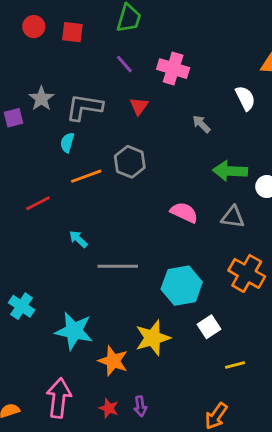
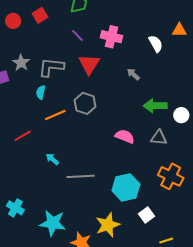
red circle: (34, 27) -> (13, 21), moved
red square: (72, 32) -> (40, 15), turned -35
white semicircle: (245, 98) -> (156, 44), moved
red triangle: (139, 106) -> (89, 64), size x1.6

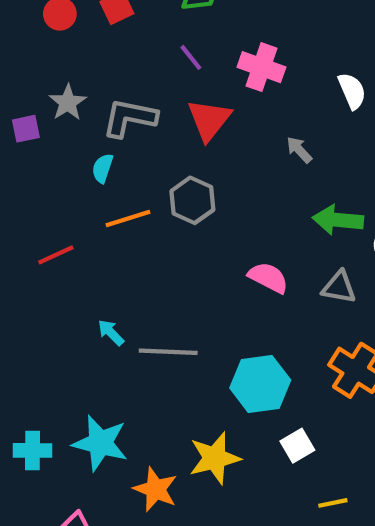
cyan arrow: (52, 159) -> (111, 333), moved
cyan cross: (15, 208) -> (33, 450), moved, turned -36

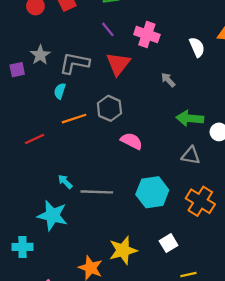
pink semicircle: (268, 278) -> (132, 141), moved
cyan hexagon: (260, 384) -> (152, 192), moved
cyan star: (100, 443) -> (52, 215), moved

